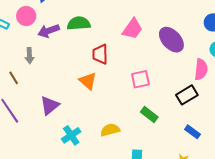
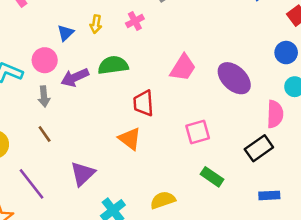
gray arrow: (29, 56) -> (44, 96), moved
brown line: (14, 78) -> (45, 134), moved
blue rectangle: (192, 132) -> (269, 195), turned -35

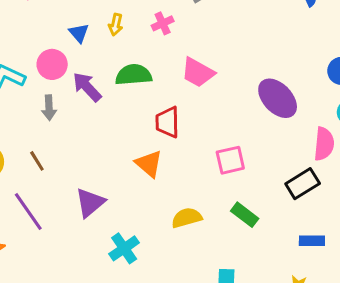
blue triangle: (66, 33) -> (79, 33), turned -30
pink trapezoid: (183, 68) -> (198, 72), moved, turned 84
purple arrow: (75, 77) -> (87, 87), turned 68
brown line: (45, 134) -> (37, 161), moved
yellow semicircle: (163, 200) -> (187, 218), moved

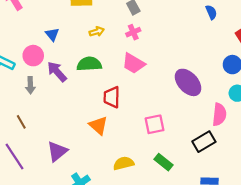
pink cross: (163, 23) -> (133, 32), moved
yellow arrow: (116, 25) -> (97, 32), moved, turned -120

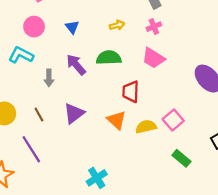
pink circle: (33, 56) -> (34, 27), moved
pink square: (154, 124) -> (173, 120), turned -30
purple triangle: (57, 151) -> (74, 113), moved
yellow semicircle: (124, 163) -> (146, 127), moved

